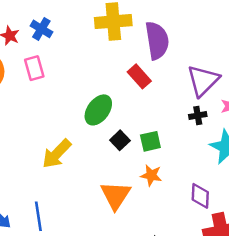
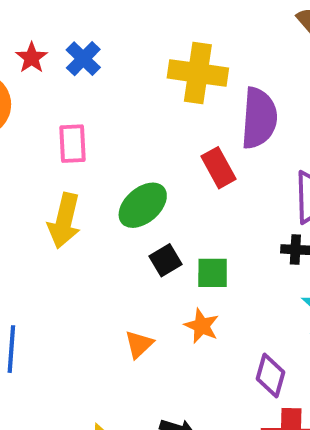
pink rectangle: (34, 68) -> (73, 144), moved
yellow arrow: (57, 154) -> (64, 221), moved, turned -44
orange triangle: (116, 195) -> (139, 344), size x0.6

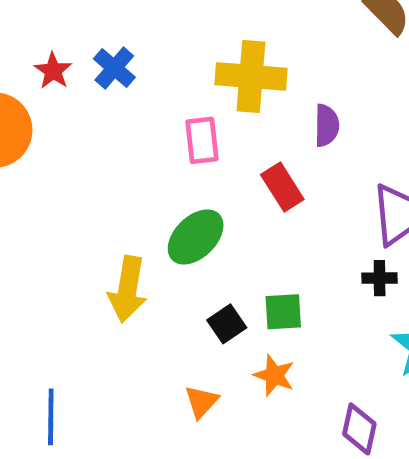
purple semicircle: (259, 118) -> (327, 125), size x0.6
pink rectangle: (73, 144) -> (202, 140), moved
yellow arrow: (64, 221) -> (128, 289), moved
black square: (166, 260) -> (227, 324), moved

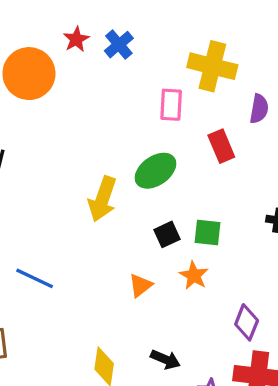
blue line: (51, 417) -> (35, 278), turned -75

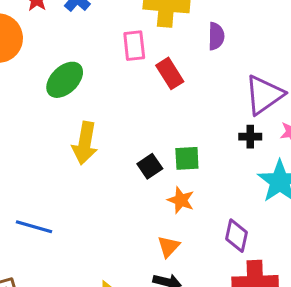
red rectangle: (221, 146) -> (170, 73), moved
green ellipse: (155, 171) -> (65, 80), moved
orange triangle: (140, 285) -> (169, 247), moved

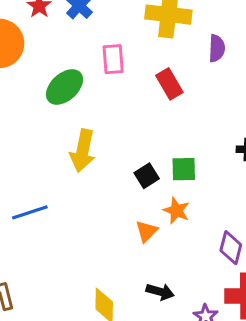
pink rectangle: (134, 46) -> (113, 59), moved
blue line: (34, 227) -> (30, 212), moved, turned -36
orange triangle: (169, 247) -> (147, 231), moved

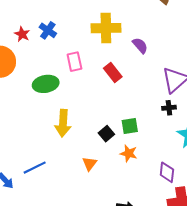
purple semicircle: (217, 48) -> (140, 45), turned -36
green ellipse: (64, 87) -> (46, 84), turned 40
orange triangle: (147, 231) -> (90, 164), moved

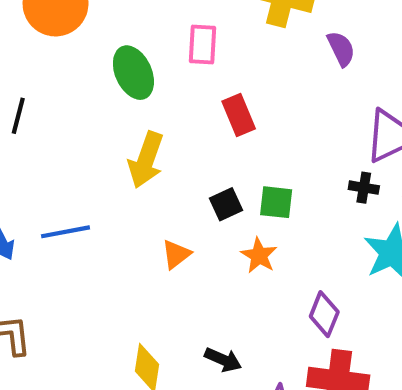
red rectangle: (113, 73) -> (239, 115), moved
green ellipse: (46, 84) -> (133, 73), turned 60

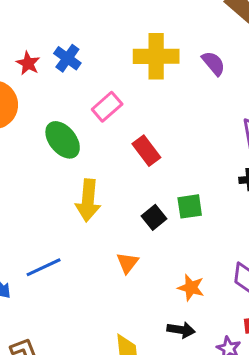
pink rectangle: (203, 45) -> (107, 107), turned 60
purple semicircle: (341, 49) -> (213, 63), moved
orange star: (259, 255) -> (191, 288), moved

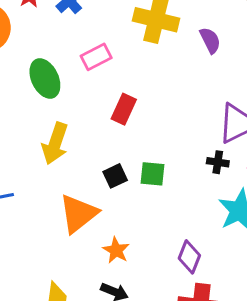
red rectangle: (146, 151) -> (124, 109), turned 48
orange triangle: (127, 263) -> (78, 214), size x1.8
orange star: (191, 288) -> (116, 250), moved

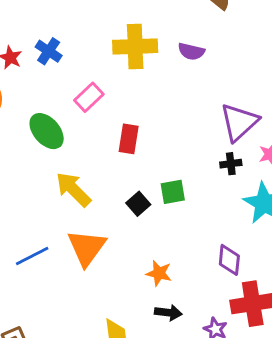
purple semicircle: (210, 40) -> (191, 51), turned 145
yellow arrow: (55, 143) -> (73, 189), turned 132
orange triangle: (78, 214) -> (87, 248), moved

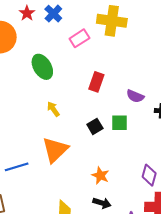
purple semicircle: (191, 51) -> (135, 96), moved
pink rectangle: (89, 97) -> (79, 38), moved
yellow arrow: (73, 189) -> (53, 109), size x0.6
blue line: (32, 256) -> (17, 167), moved

